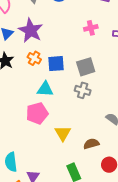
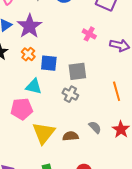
pink cross: (91, 28) -> (89, 34), turned 32
yellow triangle: (63, 133) -> (44, 133), size x1.4
brown semicircle: (91, 144) -> (71, 136), moved

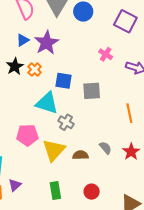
orange cross: (28, 54) -> (35, 70), moved
cyan triangle: (34, 86) -> (47, 103), size x1.4
gray cross: (70, 94) -> (66, 122), moved
pink pentagon: (22, 109) -> (27, 135), moved

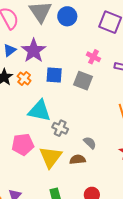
blue square: (64, 81) -> (54, 75), moved
gray square: (92, 91) -> (83, 81), moved, turned 30
gray semicircle: (105, 148) -> (90, 143), moved

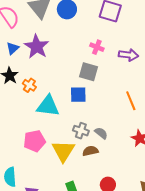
blue square: (54, 75) -> (78, 95), moved
orange cross: (24, 78) -> (29, 85), moved
gray cross: (60, 128) -> (81, 131), moved

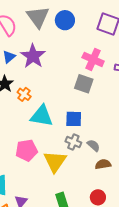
pink cross: (97, 47) -> (93, 59), size x1.5
blue square: (78, 95) -> (74, 119), moved
brown semicircle: (90, 151) -> (103, 164), moved

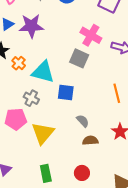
purple star: (33, 56) -> (31, 26), turned 30
cyan triangle: (42, 116) -> (43, 72), moved
gray cross: (73, 142) -> (31, 98), moved

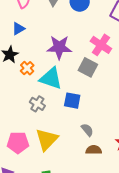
purple star: (31, 26) -> (59, 47), moved
pink pentagon: (16, 119) -> (18, 143), moved

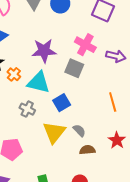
blue square: (72, 101) -> (62, 103), turned -36
yellow triangle: (47, 139) -> (54, 132), moved

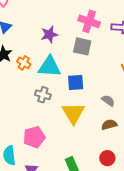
purple star: (44, 51) -> (49, 34), size x0.7
blue square: (62, 103) -> (76, 83), turned 36
gray semicircle: (79, 130) -> (108, 101), moved

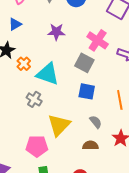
purple star: (49, 34) -> (56, 32), moved
blue square: (76, 83) -> (87, 91), moved
pink pentagon: (34, 137) -> (37, 146), moved

